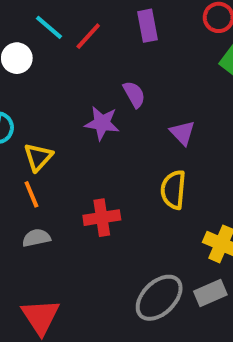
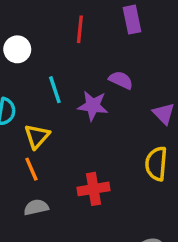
cyan line: (49, 27) -> (55, 90), moved, turned 32
red line: (88, 36) -> (80, 29), turned -36
purple semicircle: (134, 94) -> (121, 80), turned -35

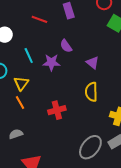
red line: (80, 29) -> (39, 19), turned -70
purple semicircle: (121, 80) -> (66, 46), turned -144
gray semicircle: (36, 207) -> (16, 134), moved

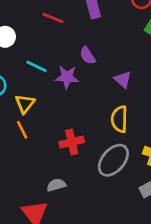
cyan line: (29, 56) -> (36, 66), turned -42
gray semicircle: (16, 134) -> (56, 185), moved
gray ellipse: (90, 147) -> (113, 160), moved

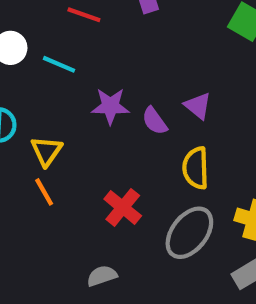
purple semicircle: (88, 56) -> (155, 121), moved
cyan line: (36, 66) -> (59, 64), moved
red cross: (72, 142) -> (123, 207), turned -35

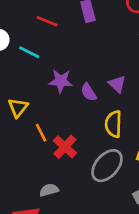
orange line: (44, 192) -> (41, 133), moved

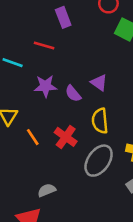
red line: (47, 21) -> (44, 46), moved
red cross: (65, 147) -> (66, 137), moved

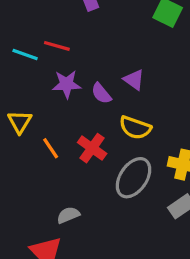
red line: (44, 46) -> (57, 46), moved
yellow semicircle: (100, 121) -> (135, 128), turned -65

